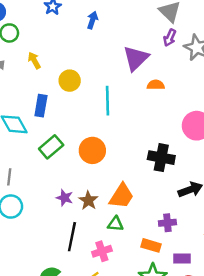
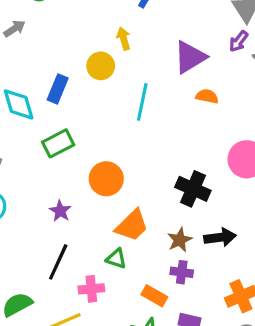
yellow arrow: (34, 60) -> (124, 39), moved
orange circle: (92, 150) -> (106, 179), moved
brown star: (88, 200) -> (180, 240), moved

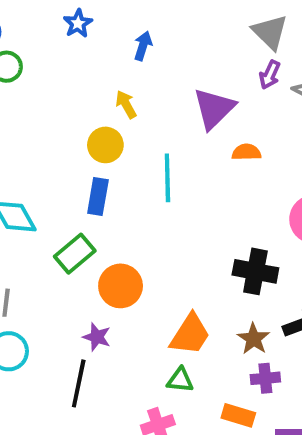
blue rectangle: (58, 89) -> (98, 197), moved
orange circle: (106, 179) -> (121, 286), moved
black line: (58, 262) -> (79, 383), moved

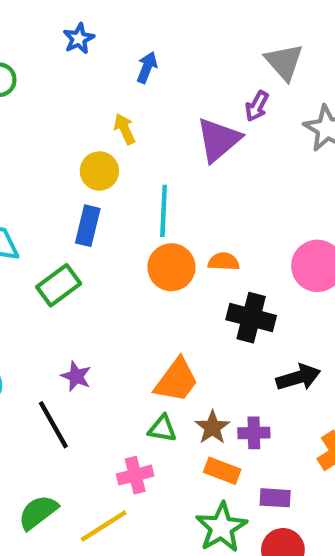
purple arrow: (270, 75) -> (257, 106), moved
orange semicircle: (246, 152) -> (224, 262), moved
orange circle: (121, 286) -> (171, 267), moved
brown star: (254, 339) -> (212, 427), moved
black line: (79, 383) -> (53, 425), turned -45

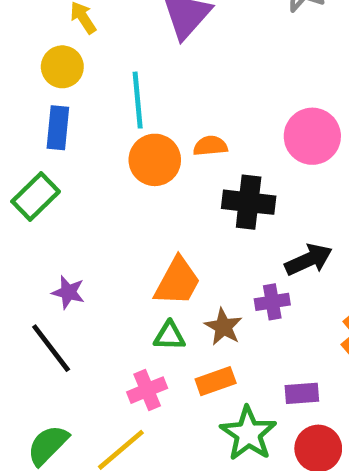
purple cross: (254, 433) -> (272, 302), moved
orange rectangle: (222, 471) -> (216, 381), moved, turned -32

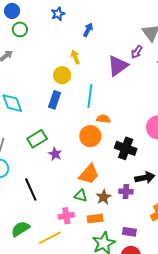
orange semicircle: (210, 146) -> (103, 119), moved
orange circle: (155, 160) -> (90, 136), moved
green rectangle: (36, 197) -> (37, 139), moved
purple star: (68, 292) -> (55, 154), moved

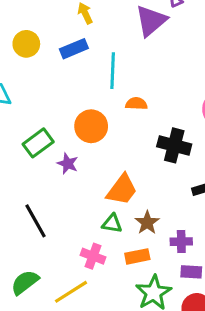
yellow circle: (62, 75) -> (26, 44), moved
blue rectangle: (55, 100) -> (74, 49), moved, turned 54
orange circle: (90, 136) -> (91, 126), moved
purple cross: (126, 191) -> (181, 242), moved
pink cross: (66, 216) -> (93, 256), turned 35

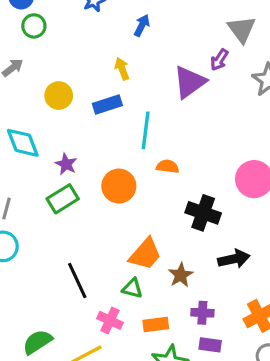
purple star: (68, 164) -> (66, 164), moved
black line: (36, 221) -> (77, 281), moved
brown star: (147, 223) -> (181, 275), moved

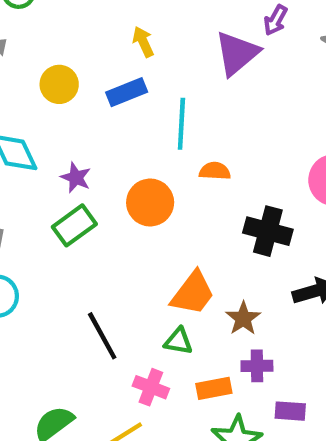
purple cross: (202, 313) -> (257, 366), moved

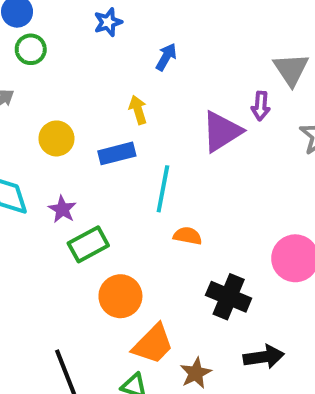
purple arrow: (275, 20) -> (261, 106), turned -32
purple star: (76, 178) -> (62, 209), moved
orange circle: (150, 202) -> (120, 296), moved
green rectangle: (74, 225) -> (88, 244), moved

